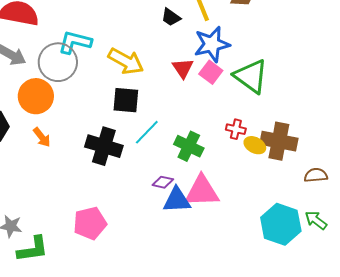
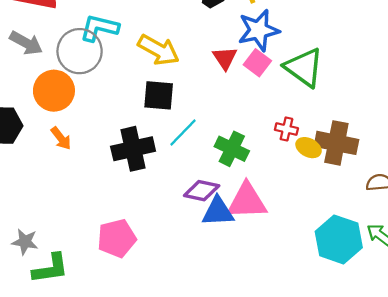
black cross: (104, 146) -> (133, 149), turned -30
purple diamond: (163, 182) -> (202, 191), size x1.4

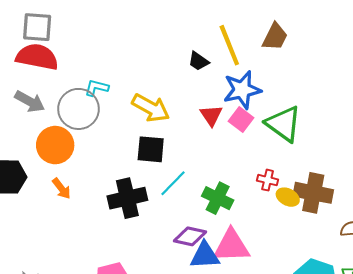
cyan L-shape: (99, 28) -> (97, 88), size x0.7

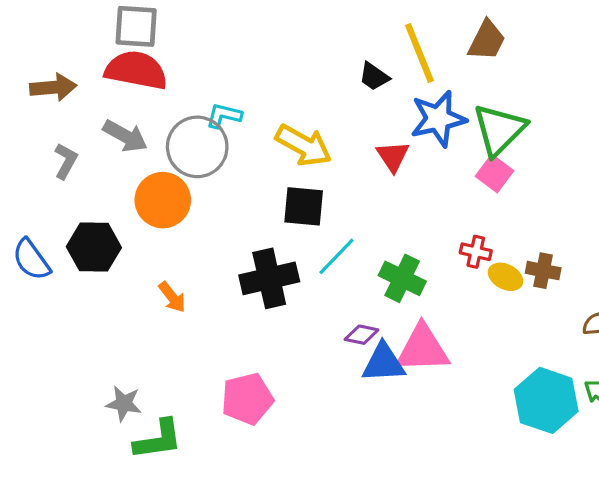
pink square: (241, 120) -> (495, 173), moved
green triangle: (283, 124) -> (499, 130), moved, turned 39
orange arrow: (62, 189) -> (172, 297), moved
brown cross: (313, 193) -> (543, 271), size x0.6
purple diamond: (190, 236) -> (362, 335), size x0.7

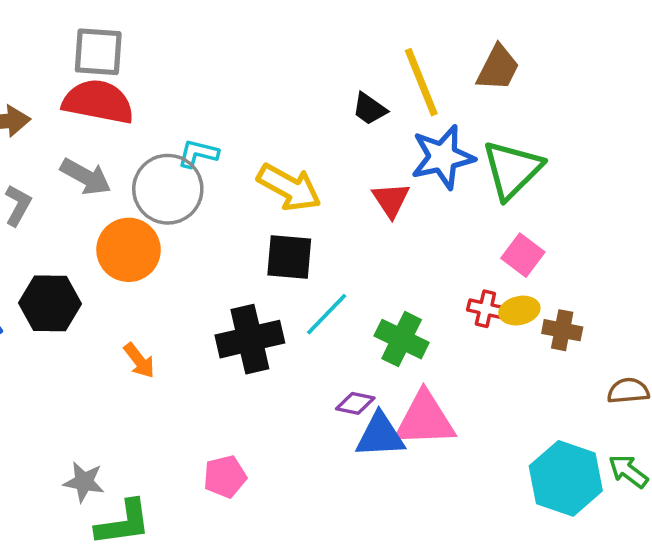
pink square: (495, 173) -> (523, 255), moved
yellow ellipse: (506, 277) -> (519, 311), moved, turned -40
pink pentagon: (247, 399) -> (225, 477), size x0.7

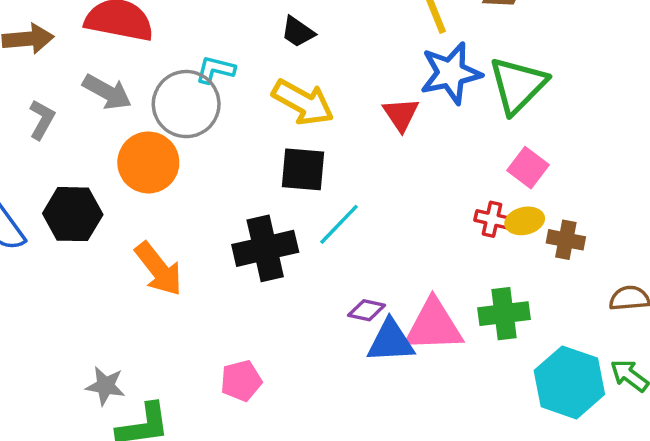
black trapezoid: (369, 109) -> (298, 32), moved
green cross: (402, 339) -> (504, 314), moved, turned -33
orange arrow: (139, 361) -> (159, 269), size x1.6

